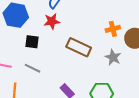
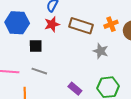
brown rectangle: (79, 47) -> (81, 26), moved
gray star: (113, 57) -> (101, 51), moved

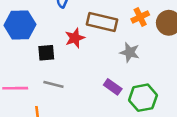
red star: (52, 24) -> (75, 38), moved
purple rectangle: (75, 89) -> (113, 87), moved

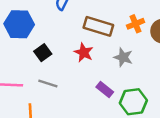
red star: (75, 38) -> (84, 52), moved, turned -30
black square: (46, 53) -> (43, 53), turned -35

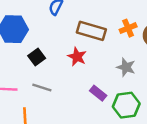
gray star: (123, 57) -> (126, 67), moved

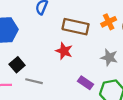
black square: (37, 57) -> (17, 65), moved

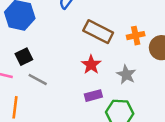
red star: (64, 51) -> (91, 65), moved
purple rectangle: (86, 83) -> (93, 96), turned -64

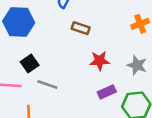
brown rectangle: (98, 32) -> (81, 28), moved, size x0.6
red star: (91, 65) -> (100, 61), turned -30

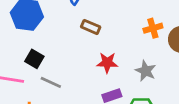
black square: (30, 64) -> (34, 59), turned -30

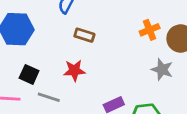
red star: (107, 63) -> (74, 70), moved
gray star: (146, 71) -> (162, 70), moved

